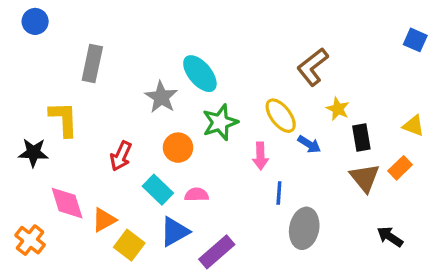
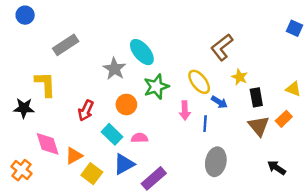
gray rectangle: (92, 63) -> (66, 45), turned 45
blue line: (279, 193) -> (205, 124), moved

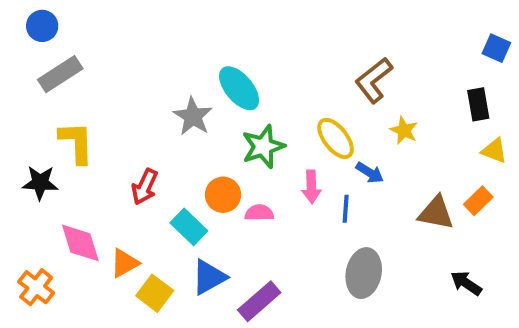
gray rectangle: (66, 45) -> (60, 74), moved
black rectangle: (256, 97) -> (478, 104), moved
orange circle: (126, 104) -> (223, 195), moved
brown triangle: (259, 126) -> (436, 213), turned -40
pink semicircle: (140, 138) -> (259, 213), moved

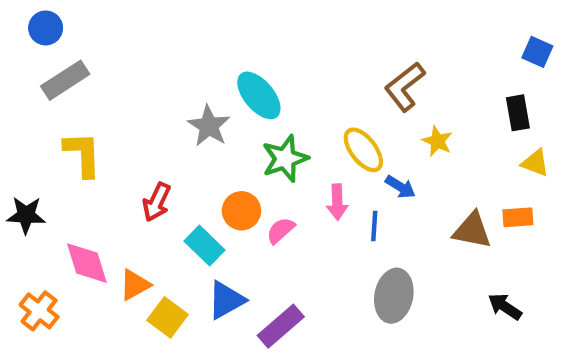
black star: (40, 183) -> (26, 215), moved
orange rectangle: (478, 201) -> (518, 217), turned 40
pink semicircle: (259, 213) -> (281, 230), turned -40

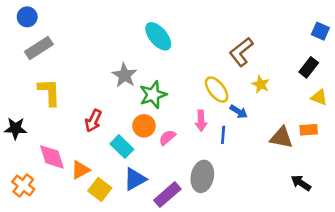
cyan ellipse: (259, 95) -> (158, 36), moved
black rectangle: (518, 113) -> (309, 67), turned 48
green star: (285, 159) -> (153, 95), moved
gray ellipse: (394, 296) -> (202, 176), moved

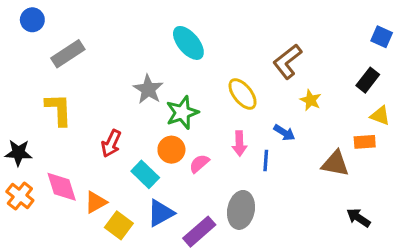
gray rectangle: (39, 48) -> (68, 54), moved
yellow ellipse: (217, 90) -> (243, 94), moved
orange rectangle: (309, 130) -> (365, 142), moved
orange cross: (23, 186) -> (20, 196), moved

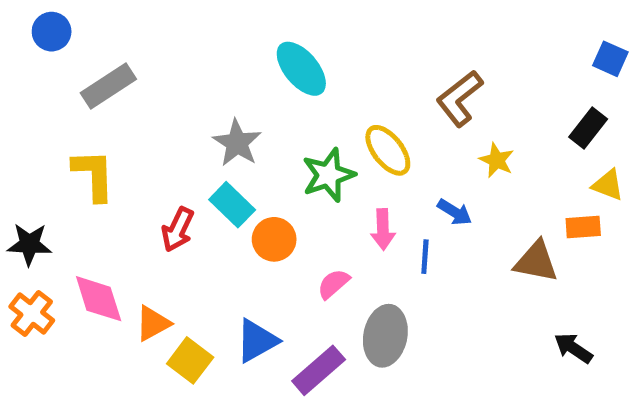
green star: (182, 113) -> (328, 175), moved
pink semicircle: (199, 164) -> (333, 284), moved
cyan rectangle: (145, 174) -> (232, 205), moved

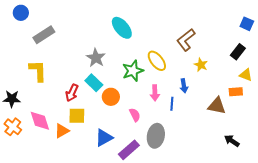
blue arrow: (455, 212) -> (184, 86), turned 48
pink semicircle: (333, 284) -> (135, 115), turned 104
yellow square: (190, 360) -> (77, 116), moved, turned -36

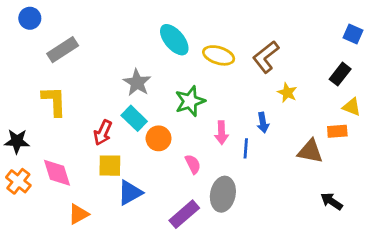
yellow ellipse: (157, 61) -> (219, 55), moved, turned -35
orange triangle: (62, 131) -> (78, 214), moved
blue triangle: (104, 138) -> (130, 193), moved

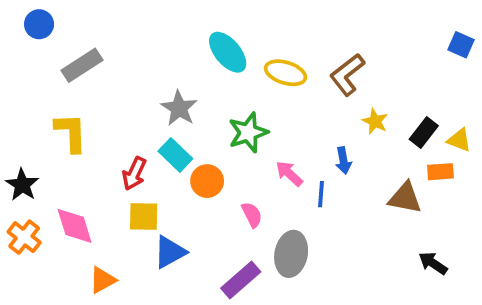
black rectangle: (340, 74) -> (424, 133), moved
pink arrow: (221, 133) -> (289, 174), turned 135
black star: (17, 141) -> (22, 185), turned 30

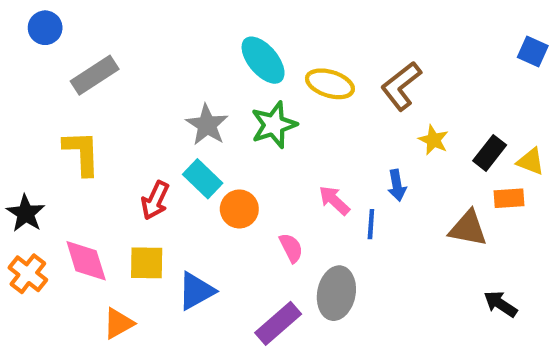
green star: (248, 133) -> (274, 125), moved
yellow square: (144, 217) -> (147, 263), moved

